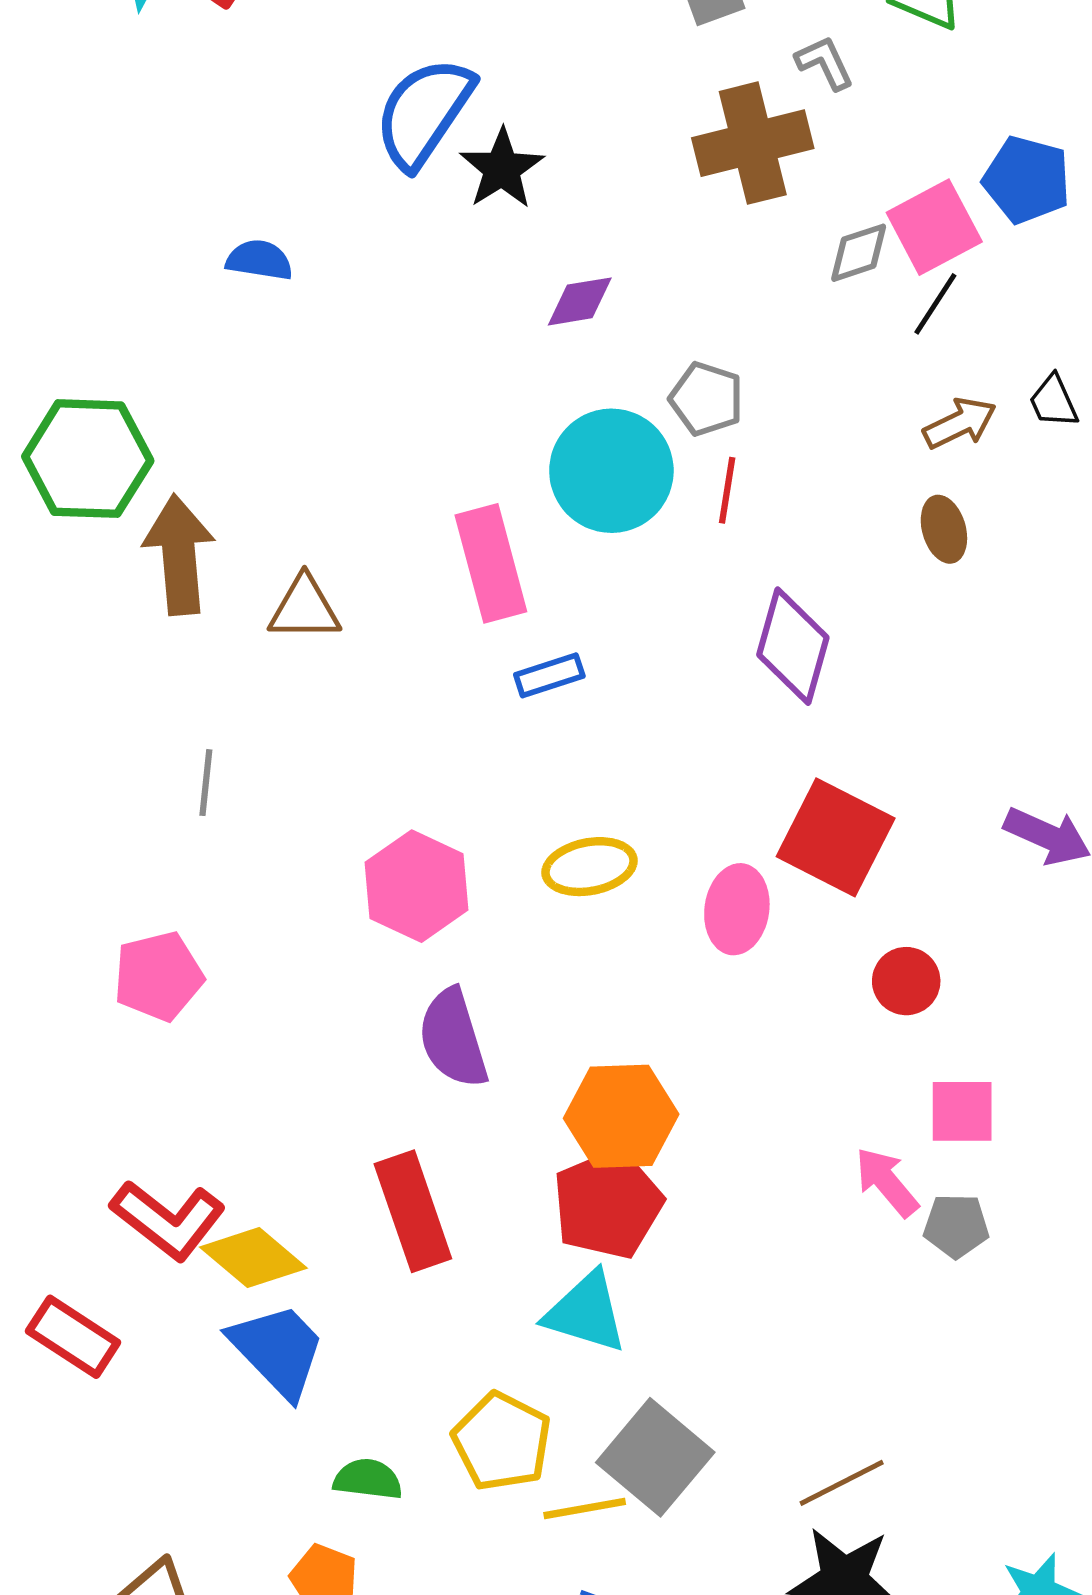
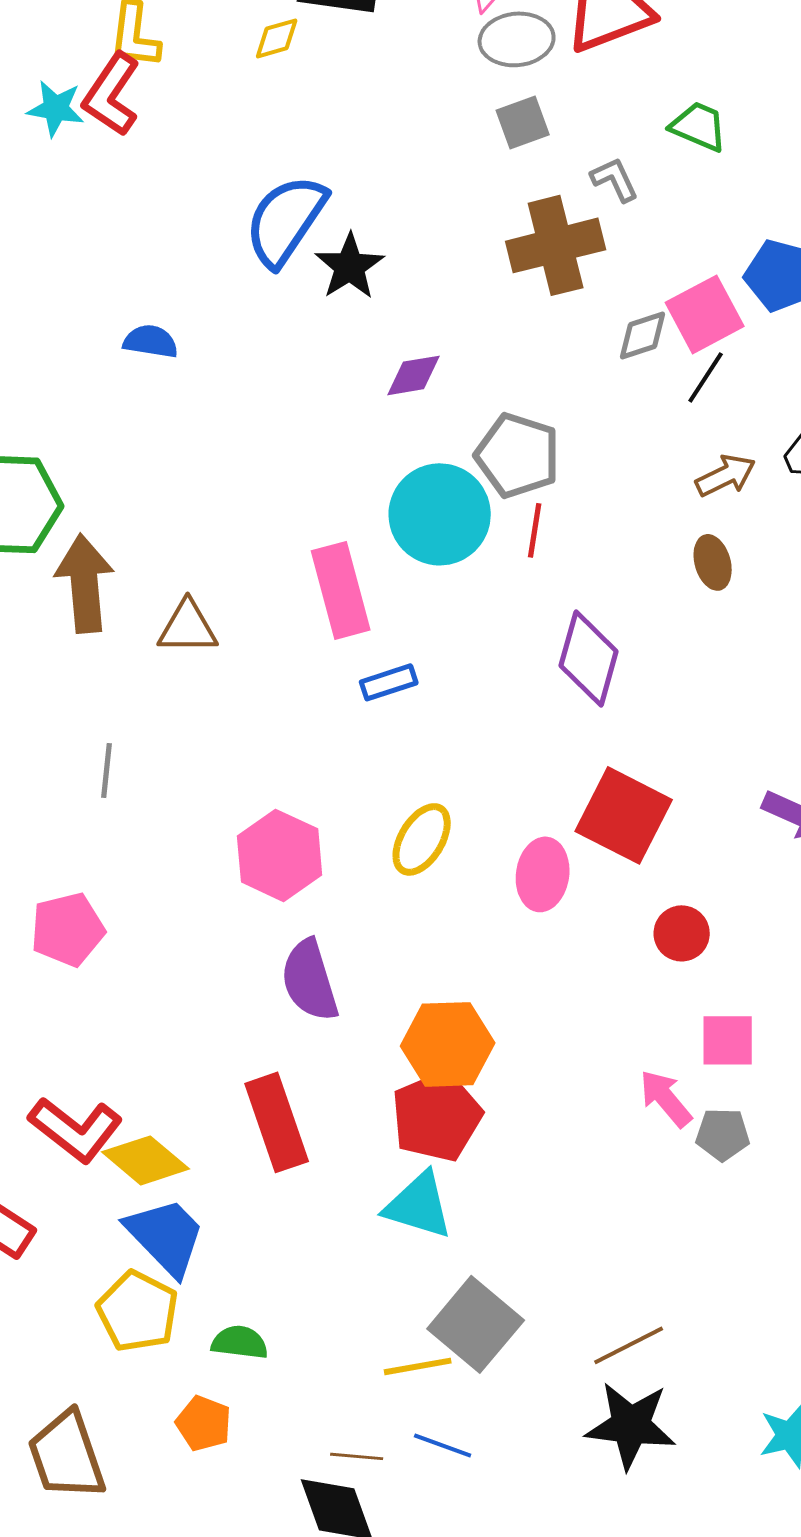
gray pentagon: (706, 399) -> (518, 455), size x1.4
yellow ellipse: (590, 867) -> (422, 839), turned -48
yellow pentagon: (502, 1441) -> (138, 1311), moved

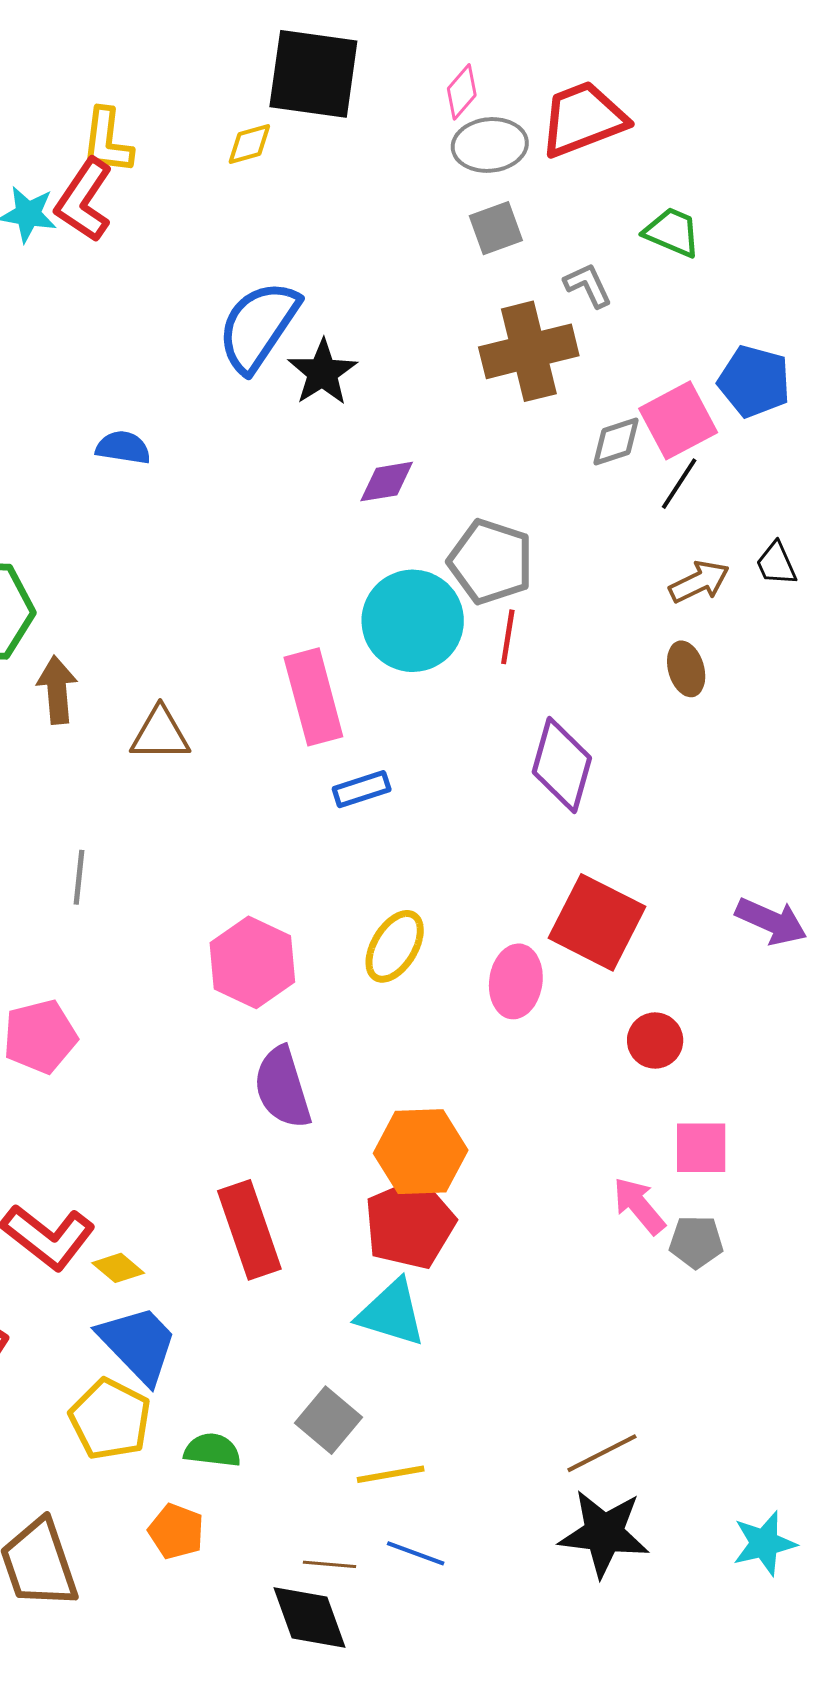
brown arrow: (85, 583) -> (57, 690), size x0.7
yellow diamond: (146, 1160) -> (118, 1268), size x0.6
gray square: (476, 1324) -> (329, 1420), moved, size x0.7

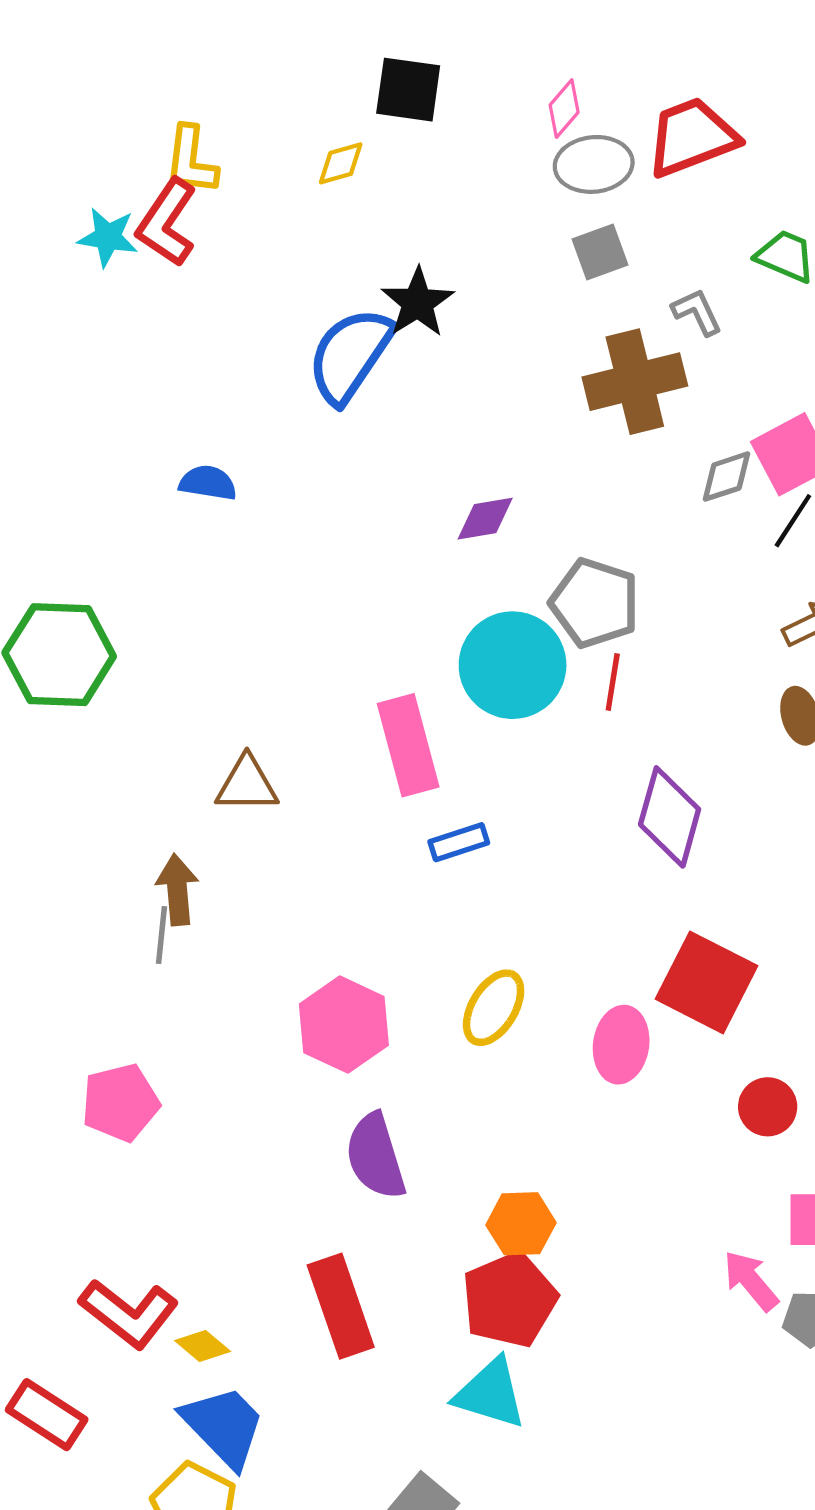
black square: (313, 74) -> (408, 90), size x0.7
black star: (323, 372) -> (418, 303), moved
brown arrow: (57, 690) -> (177, 890), moved
orange hexagon: (421, 1152) -> (521, 1224), size x0.7

